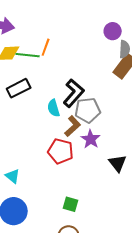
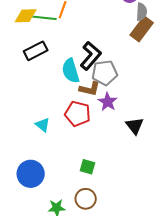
cyan semicircle: (54, 108) -> (71, 71), size x1.4
brown L-shape: (73, 126) -> (90, 89), turned 55
cyan triangle: (13, 176) -> (43, 125), moved

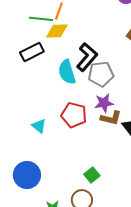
yellow diamond: (26, 16) -> (57, 31), moved
brown L-shape: (90, 89) -> (111, 118), moved
purple star: (108, 102) -> (104, 103), turned 30
green square: (88, 167) -> (92, 175), moved, turned 35

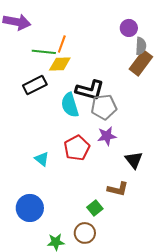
black L-shape: (87, 57) -> (90, 90), turned 64
red pentagon: (74, 115) -> (77, 148), turned 30
brown L-shape: (111, 118) -> (118, 189), moved

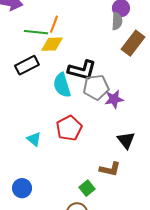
gray semicircle: (141, 46) -> (117, 21), moved
purple star: (107, 136) -> (114, 99), moved
blue circle: (30, 208) -> (22, 188), size x0.7

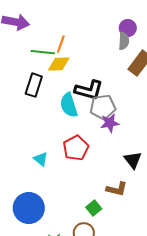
black rectangle: (27, 65) -> (34, 85), turned -45
purple star: (114, 99) -> (110, 123), moved
blue circle: (22, 188) -> (29, 208), size x1.6

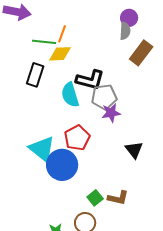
cyan triangle: (41, 159) -> (42, 149), size x1.8
brown L-shape: (117, 189) -> (118, 198), moved
blue circle: (29, 208) -> (62, 165), moved

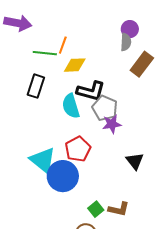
yellow diamond: (60, 54) -> (75, 65), moved
gray pentagon: (104, 97) -> (105, 108), turned 30

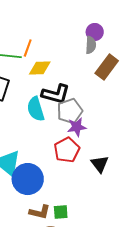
gray pentagon: (105, 108) -> (70, 111), turned 30
red pentagon: (78, 149) -> (67, 150), moved
green square: (96, 209) -> (61, 212), turned 35
brown L-shape: (119, 209) -> (40, 212), moved

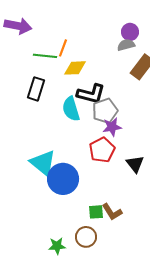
gray semicircle: (91, 45) -> (126, 45), turned -108
brown L-shape: (40, 212) -> (112, 212), moved, turned 45

